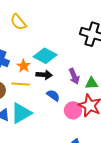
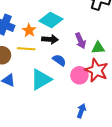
cyan triangle: (21, 113) -> (41, 79), moved

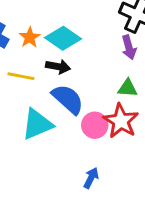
orange star: (29, 30) -> (30, 37), moved
purple arrow: (81, 41) -> (129, 47), moved
blue semicircle: (59, 60) -> (68, 99), size x1.6

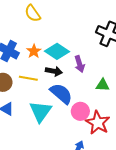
purple arrow: (129, 47) -> (80, 64), moved
red star: (121, 121) -> (98, 123), moved
cyan triangle: (37, 124) -> (40, 111), turned -30

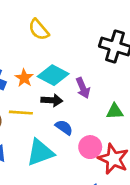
yellow semicircle: (33, 13) -> (39, 30), moved
blue semicircle: (61, 94) -> (64, 127), size x0.6
cyan triangle: (40, 111) -> (40, 153), turned 40

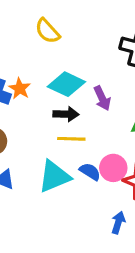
orange star: (24, 78) -> (20, 88), moved
yellow line: (21, 113) -> (71, 139), moved
blue semicircle: (64, 127) -> (90, 172), moved

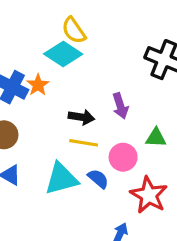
cyan diamond: (66, 84) -> (63, 54), moved
pink circle: (113, 168) -> (123, 157), moved

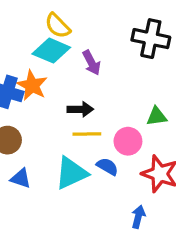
orange star: (38, 85) -> (32, 85), size x1.4
purple arrow: (120, 106) -> (92, 63), moved

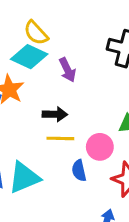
blue semicircle: (107, 166) -> (79, 171), turned -135
cyan triangle: (71, 173) -> (24, 178), moved

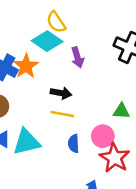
pink circle: (100, 147) -> (103, 136), moved

